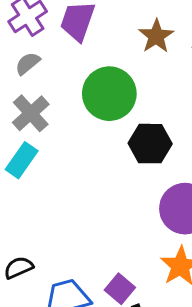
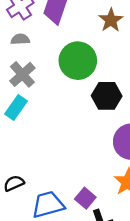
gray semicircle: (28, 63) -> (20, 39), turned 36

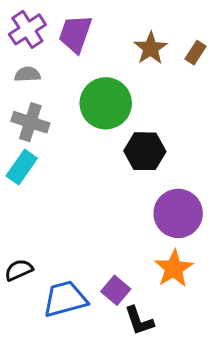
gray cross: (22, 74) -> (30, 122), turned -30

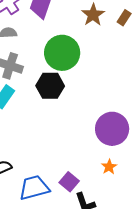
black hexagon: (145, 151) -> (50, 86), moved
orange star: (174, 268) -> (109, 167), size x0.6

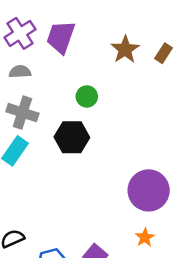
green circle: (62, 53) -> (87, 96), size x0.5

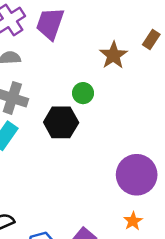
brown star: (125, 49) -> (113, 55), moved
green circle: (87, 96) -> (83, 93), moved

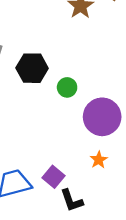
green circle: (83, 93) -> (67, 87), moved

